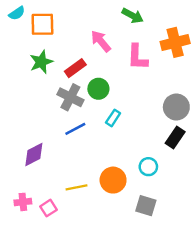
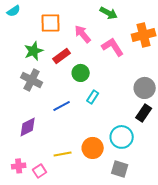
orange square: (42, 24) -> (51, 23), moved
pink L-shape: (137, 57) -> (113, 47), turned 145
gray cross: (70, 97) -> (32, 80), moved
cyan circle: (148, 167) -> (122, 137), size x1.5

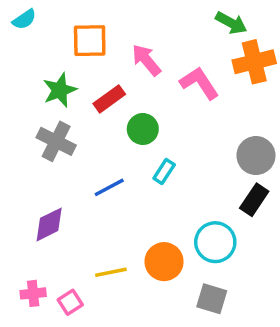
green arrow: (109, 13) -> (231, 23), moved

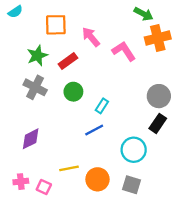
green circle: (143, 129) -> (73, 92), moved
blue line: (109, 187) -> (94, 130), moved
orange circle: (164, 262) -> (97, 179), moved
pink square: (70, 302) -> (44, 187), turned -32

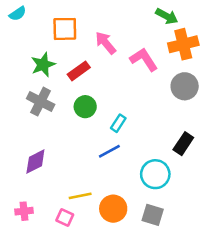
gray circle: (159, 96) -> (185, 86), moved
pink square: (44, 187) -> (65, 218), moved

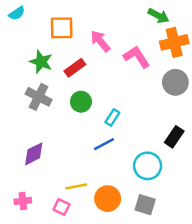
green star: (43, 65) -> (41, 62), turned -30

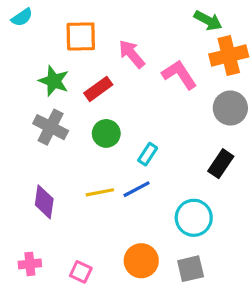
black rectangle: (174, 137) -> (221, 164), moved
purple diamond: (34, 154) -> (44, 202), turned -55
yellow line: (76, 186) -> (100, 192), moved
gray square: (145, 205) -> (191, 269), turned -30

